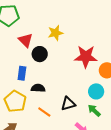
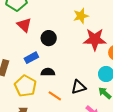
yellow star: (55, 33) -> (81, 16), moved
red triangle: (26, 40) -> (24, 25), moved
blue rectangle: (22, 73) -> (31, 58), turned 56

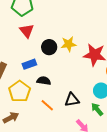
yellow star: (81, 16) -> (69, 44), moved

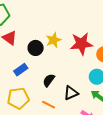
black semicircle: (44, 81) -> (49, 80), moved, turned -48
yellow pentagon: (20, 91) -> (18, 98), turned -30

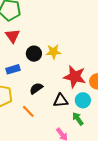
red star: (81, 44) -> (75, 77), moved
black triangle: (71, 93) -> (61, 101), moved

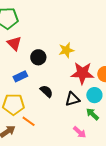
yellow star: (53, 52) -> (66, 50), moved
black semicircle: (36, 88) -> (46, 91), turned 88
orange line: (28, 111) -> (29, 121), moved

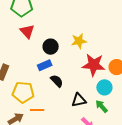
blue rectangle: (20, 76) -> (45, 65), moved
black triangle: (72, 99) -> (79, 100), moved
orange line: (29, 121) -> (37, 110), turned -40

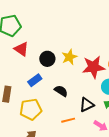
yellow star: (79, 41) -> (69, 57), moved
blue rectangle: (45, 65) -> (35, 80), moved
orange line: (37, 110) -> (68, 120), moved

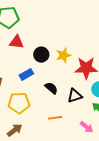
red triangle: (21, 49) -> (17, 42), turned -35
black triangle: (87, 105) -> (75, 96), moved

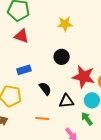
black circle: (41, 55) -> (62, 57), moved
yellow star: (63, 55) -> (65, 24), moved

